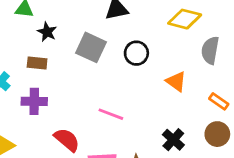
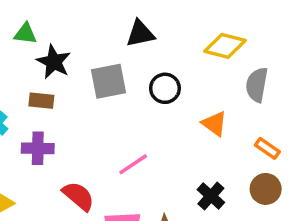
black star: (47, 32) -> (54, 62), size x1.4
gray square: (91, 47) -> (108, 81), turned -36
pink line: (111, 114) -> (133, 164), turned -55

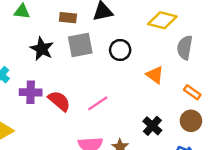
black star: (54, 62) -> (42, 49), moved
brown rectangle: (41, 101) -> (68, 18), moved
red semicircle: (78, 196) -> (59, 101), moved

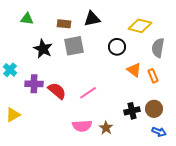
black circle: (120, 50) -> (117, 47), moved
orange rectangle: (192, 92) -> (153, 76), moved, turned 32
brown circle: (191, 121) -> (154, 109), moved
black cross: (152, 126) -> (132, 111), turned 35

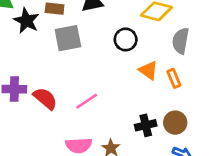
black star: (43, 49) -> (26, 21), moved

